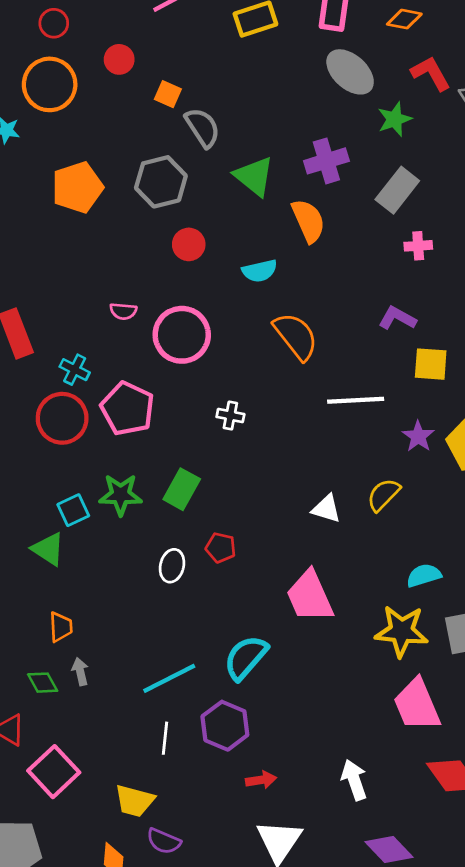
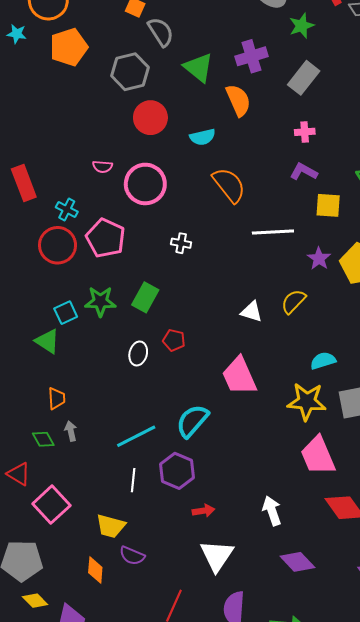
orange pentagon: (77, 187) -> (69, 47), moved
red circle: (189, 244) -> (150, 118), size x1.4
pink cross: (418, 246) -> (305, 132), moved

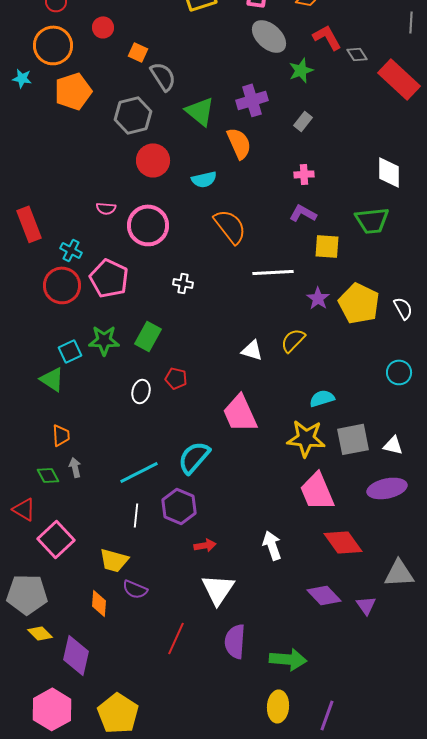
gray rectangle: (304, 78) -> (303, 121), size x0.6
purple diamond: (297, 562) -> (324, 595), moved

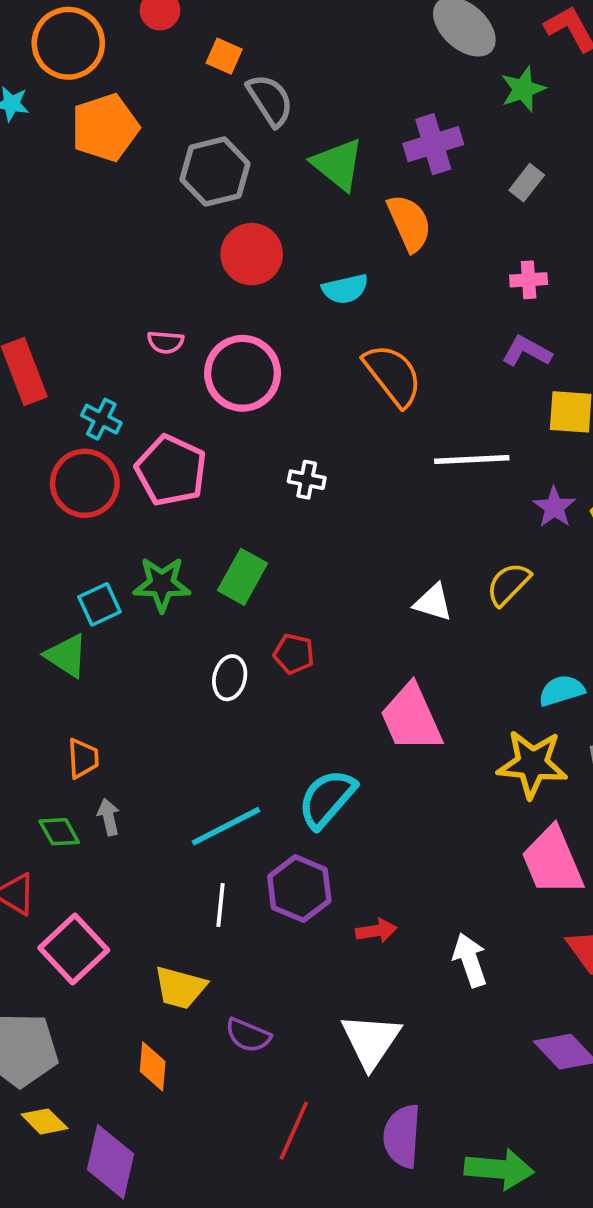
red arrow: (205, 545) -> (376, 931), moved
purple semicircle: (135, 589) -> (248, 1035), moved

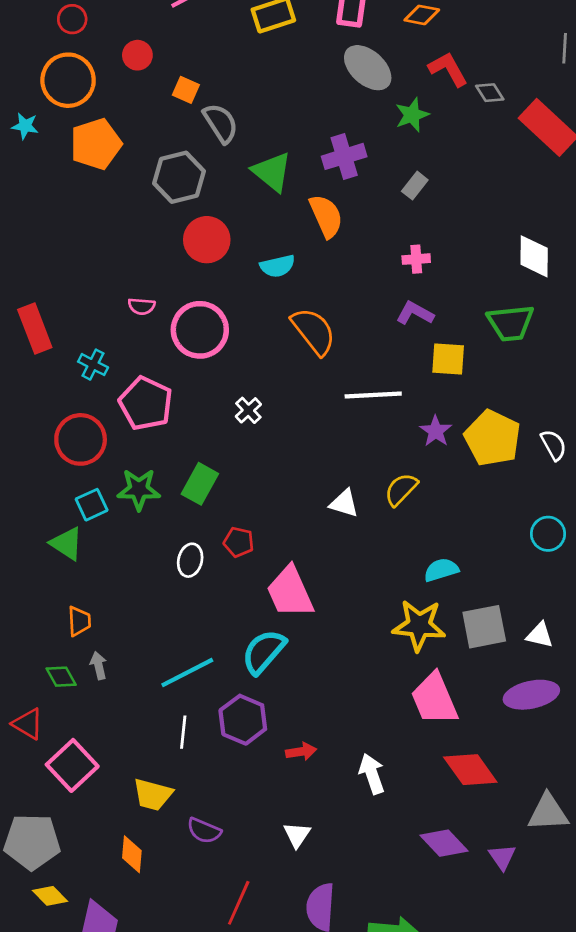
white cross: (307, 480) -> (248, 410), turned 36
red circle: (85, 483) -> (81, 439), moved
pink trapezoid: (411, 718) -> (290, 592), moved
white triangle: (371, 1041) -> (297, 835), size x0.6

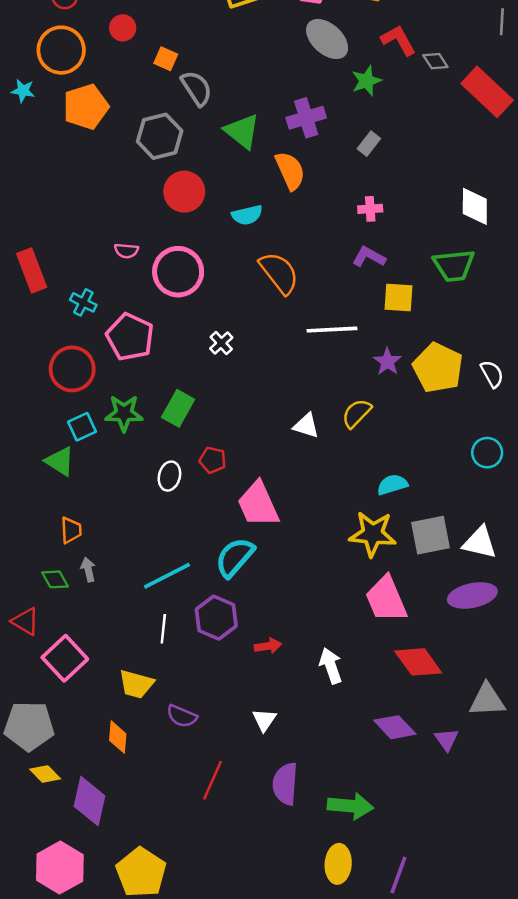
white triangle: (540, 635) -> (480, 543), size x1.4

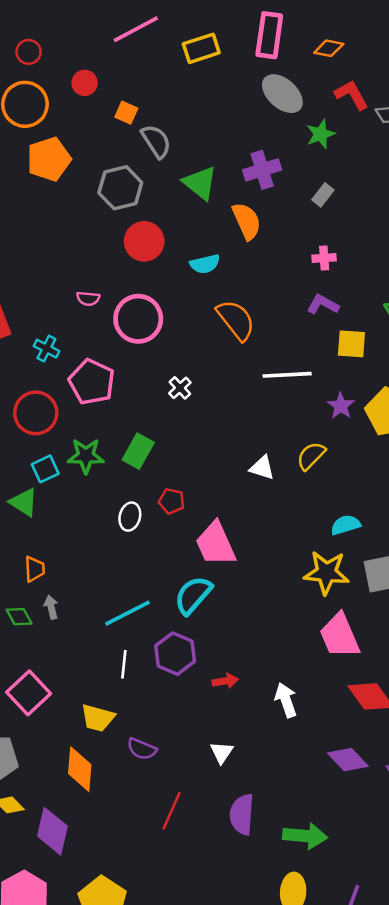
orange diamond: (118, 737) -> (80, 769), size x1.4

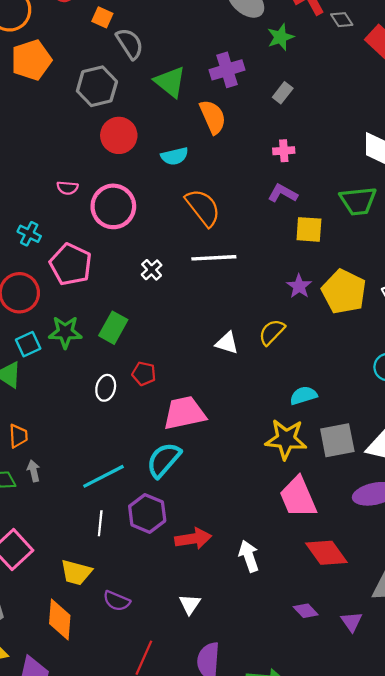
white line: (287, 375) -> (214, 258), moved
pink trapezoid: (216, 544) -> (184, 413), turned 102
red arrow: (225, 681) -> (193, 539), size x1.5
purple diamond: (348, 760) -> (306, 611), size x0.7

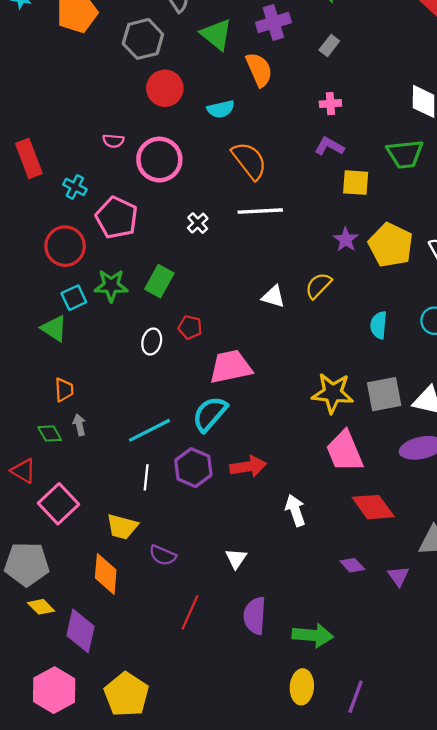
cyan semicircle: (303, 395) -> (379, 325), moved, turned -68
red arrow: (193, 539) -> (248, 466), moved

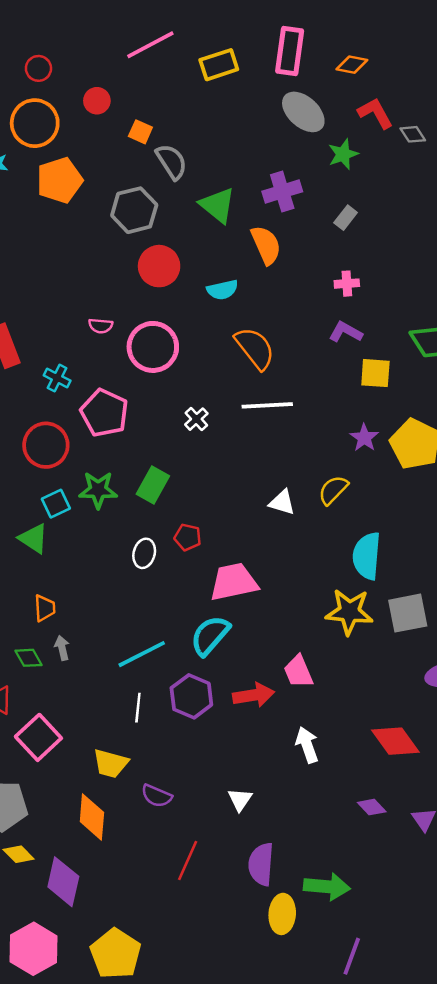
cyan semicircle: (379, 325) -> (367, 556), moved, size x1.5
pink trapezoid: (345, 451) -> (298, 671), moved, size x0.7
yellow ellipse: (302, 687) -> (282, 914), moved
purple line: (356, 697) -> (352, 956), moved

